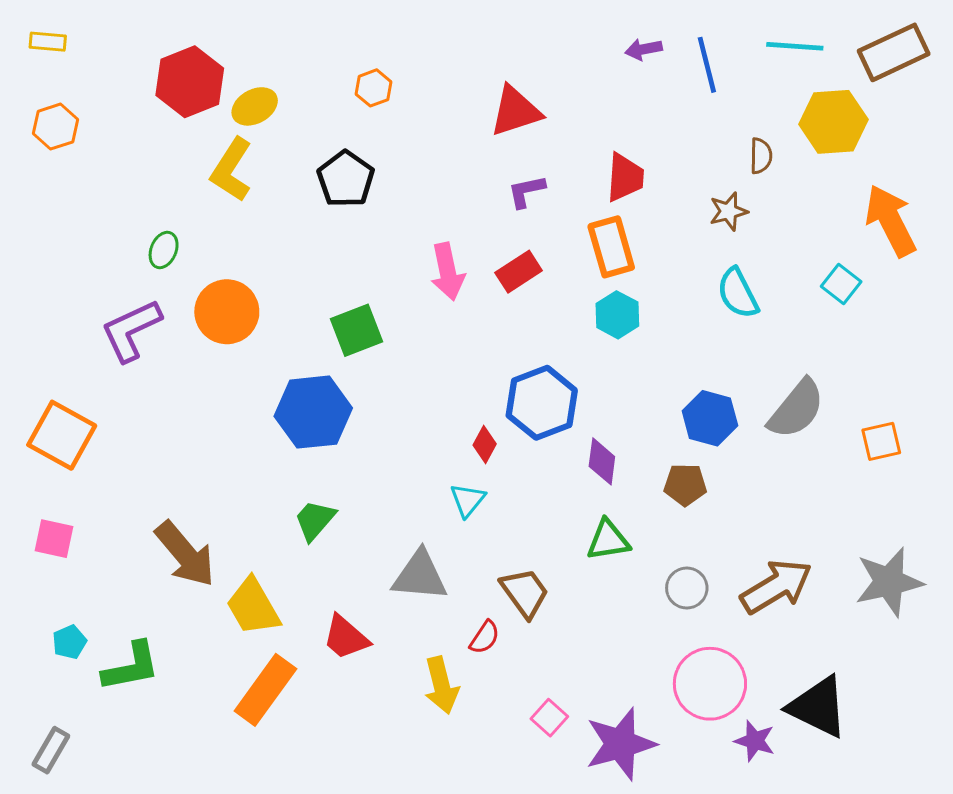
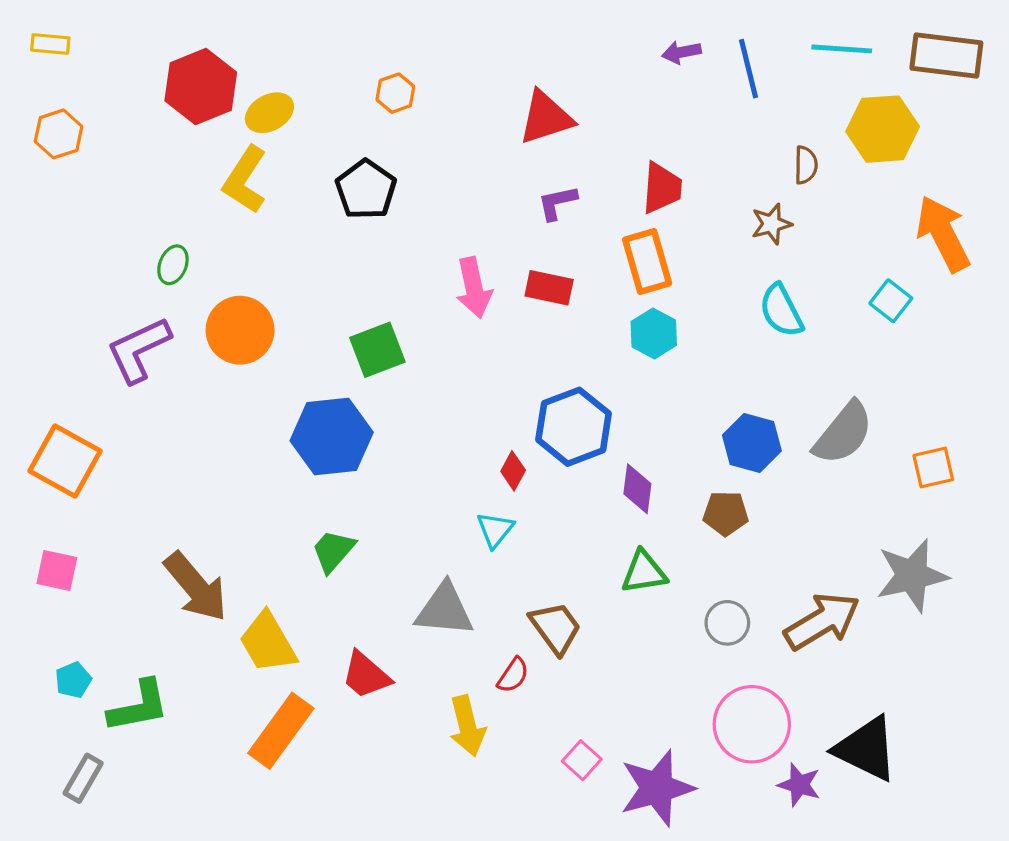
brown rectangle: (894, 52) -> (946, 55), turned 32
red rectangle: (519, 272) -> (549, 288), turned 45
gray star: (889, 582) -> (912, 575), moved
gray rectangle: (51, 750) -> (83, 778), moved

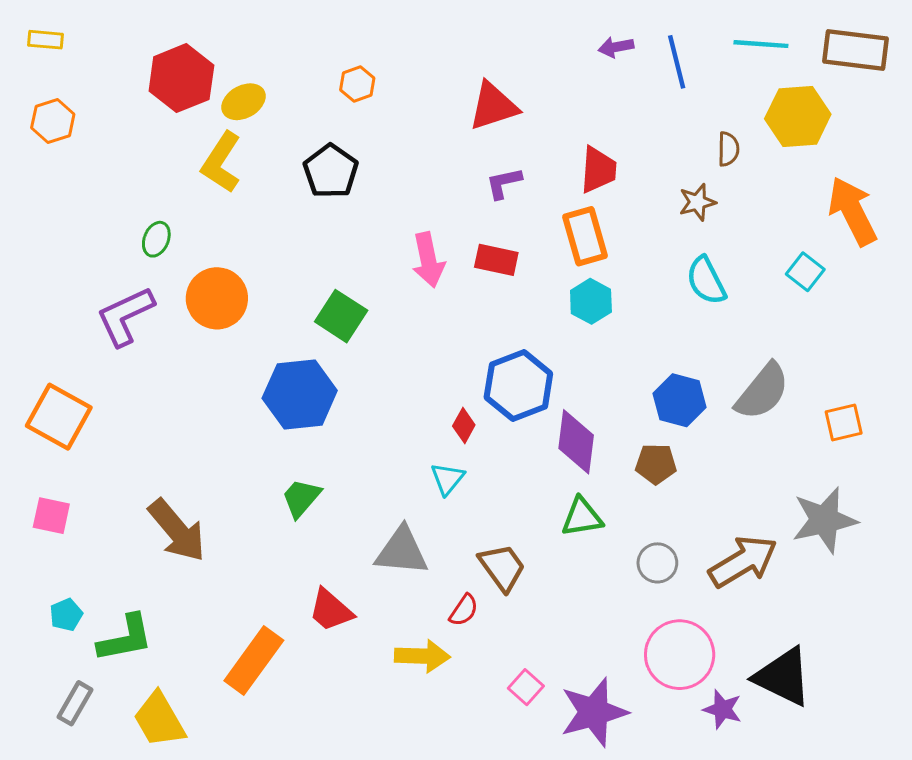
green square: (377, 350) -> (341, 316), turned -36
purple diamond: (637, 489) -> (576, 442), size x1.4
yellow trapezoid: (268, 642) -> (159, 720), moved
yellow arrow: (467, 726) -> (422, 656), turned -74

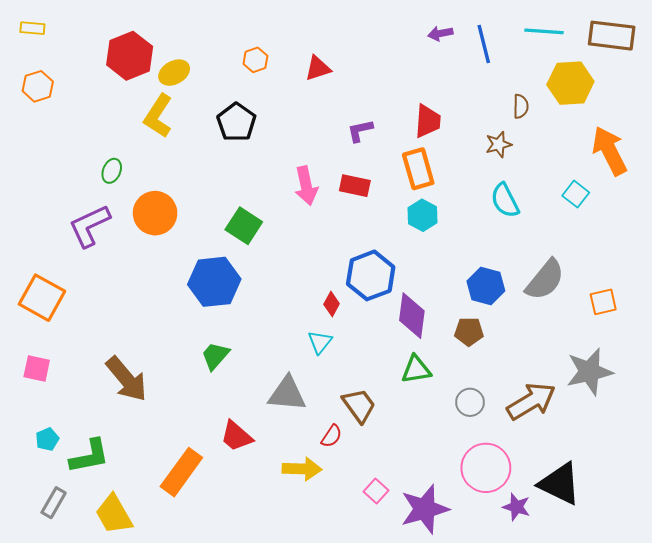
red triangle: (493, 106) -> (318, 68), moved, size x0.7

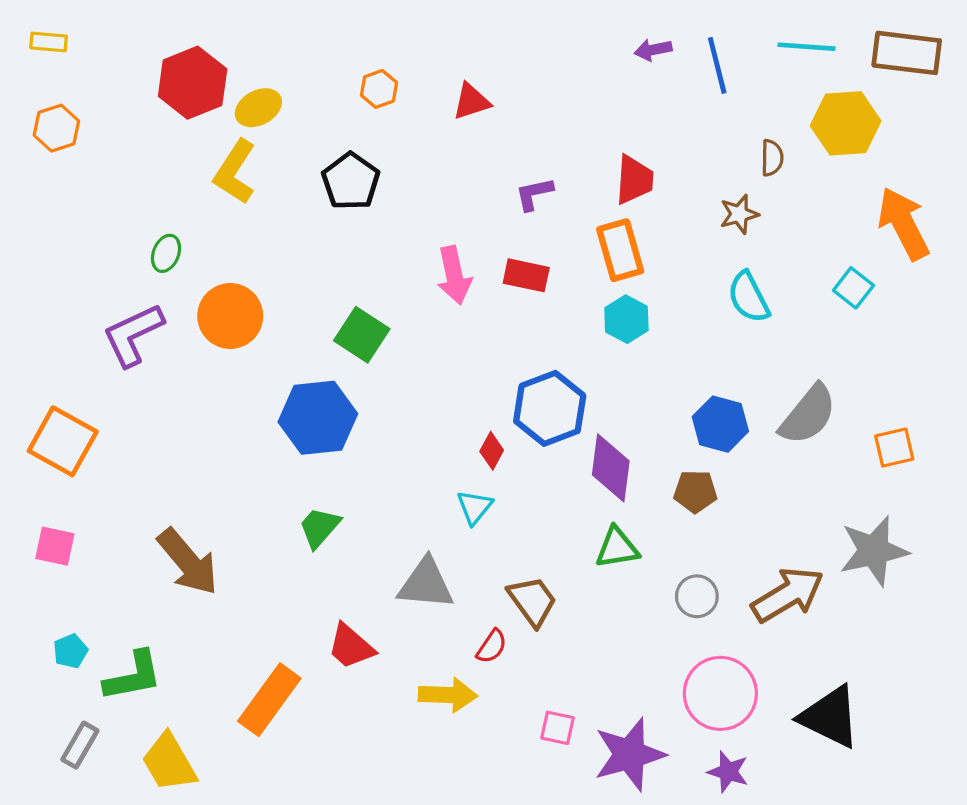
pink square: (376, 491) -> (557, 728), turned -30
purple star: (517, 507) -> (728, 772), moved

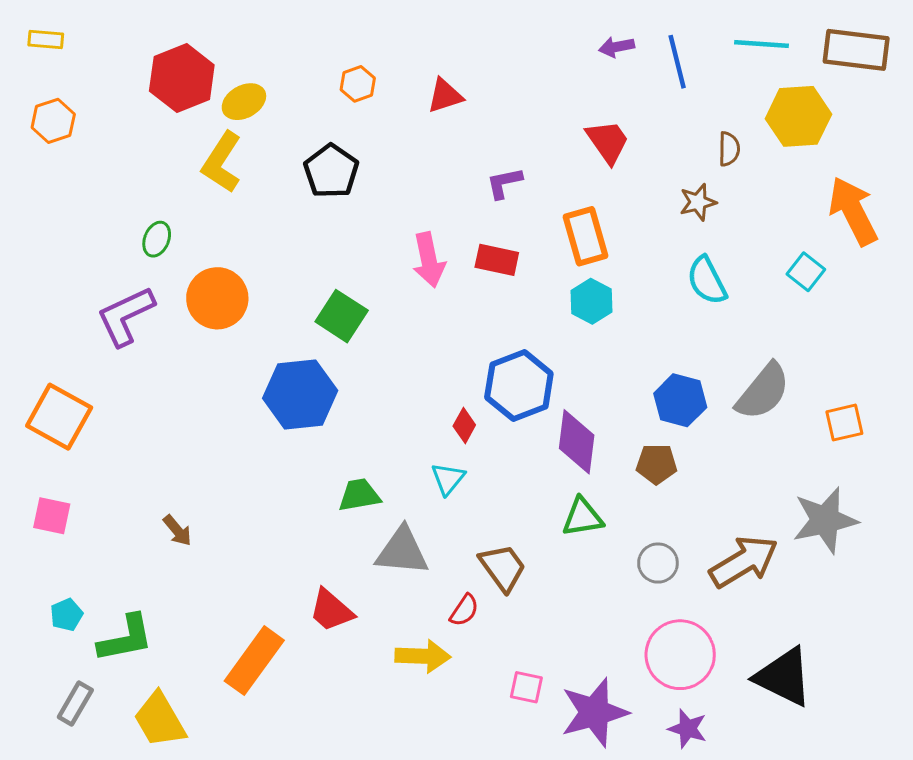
red trapezoid: (634, 180) -> (608, 142), moved, turned -39
green trapezoid: (319, 527) -> (359, 495), moved, turned 39
brown arrow: (188, 562) -> (177, 530), size x0.5

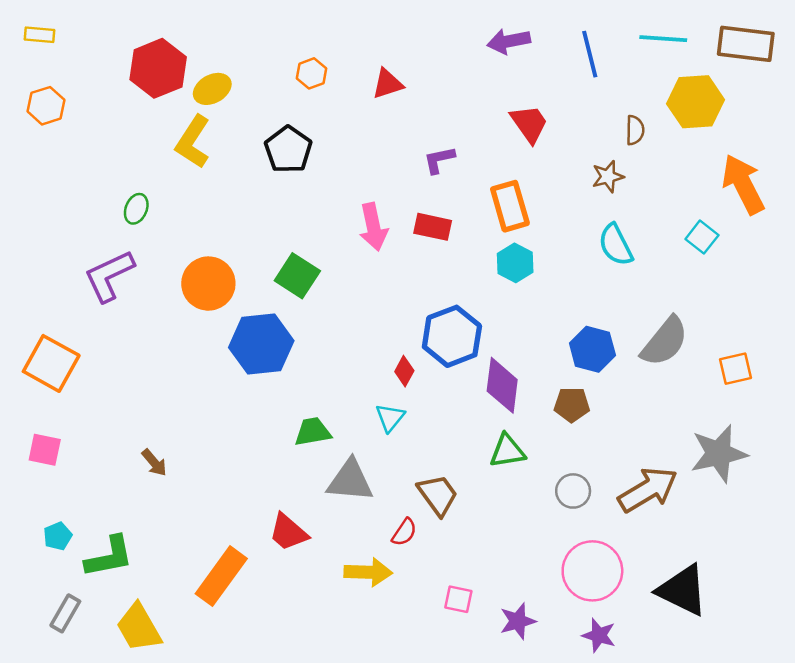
purple arrow: (617, 47) -> (509, 41), moved, size x1.4
orange circle: (217, 298) -> (208, 284), moved
purple star: (594, 712) -> (518, 621), size x0.6

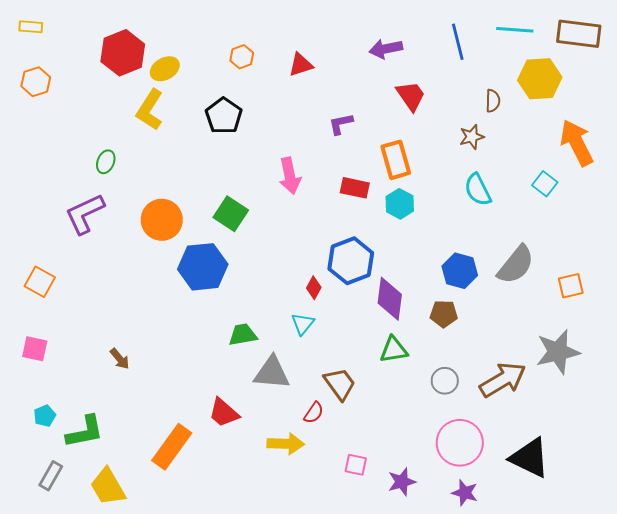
purple arrow: (509, 41) -> (386, 49), moved
red rectangle: (433, 227) -> (355, 188), moved
orange square: (51, 363) -> (40, 282), size x0.7

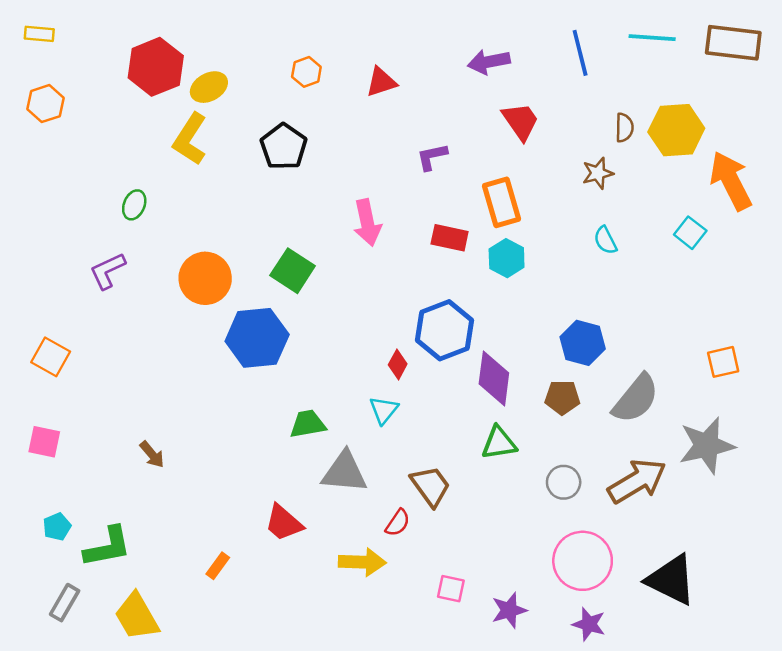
yellow hexagon: (540, 79) -> (676, 130), moved
cyan semicircle: (478, 190) -> (605, 240), size x0.7
purple L-shape: (85, 214) -> (108, 271), size x0.7
gray semicircle: (516, 265) -> (636, 399), moved
orange rectangle: (172, 447) -> (218, 566), size x0.5

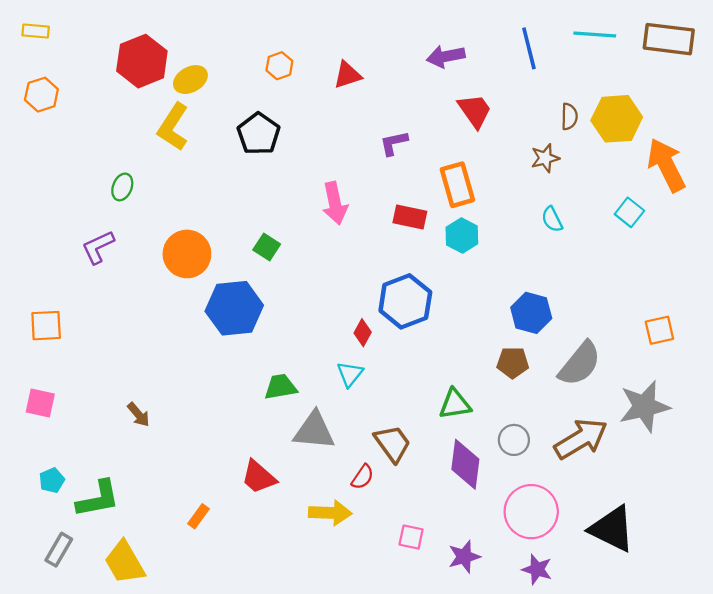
green square: (293, 271) -> (267, 247), size x0.7
orange square: (51, 357) -> (46, 326), turned -32
purple diamond: (494, 378) -> (465, 464), moved

